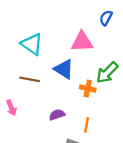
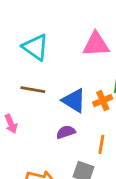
blue triangle: (64, 69) -> (74, 101), moved
orange cross: (88, 88) -> (103, 101), turned -35

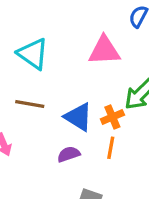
orange line: (101, 144) -> (111, 148), moved

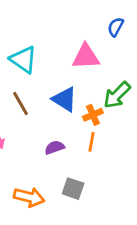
brown line: (30, 104) -> (21, 103), turned 50
blue triangle: (78, 117) -> (65, 99), moved

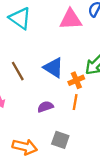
pink triangle: (86, 57) -> (71, 19), moved
cyan triangle: (23, 60) -> (20, 18), moved

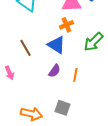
orange cross: (76, 80) -> (66, 25), moved
purple semicircle: (45, 107) -> (54, 71), moved, turned 144

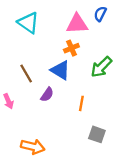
purple semicircle: (54, 71) -> (47, 95), moved
gray square: (62, 108) -> (97, 134), moved

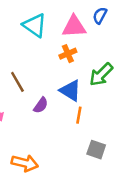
cyan triangle: (28, 23) -> (35, 25), moved
blue triangle: (60, 70) -> (70, 91), moved

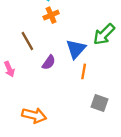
orange cross: (68, 54) -> (51, 15), moved
blue triangle: (70, 91) -> (76, 49), turned 40

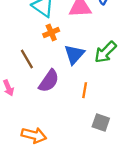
blue triangle: (76, 49) -> (74, 54), moved
purple semicircle: (49, 62) -> (49, 81), size x1.5

